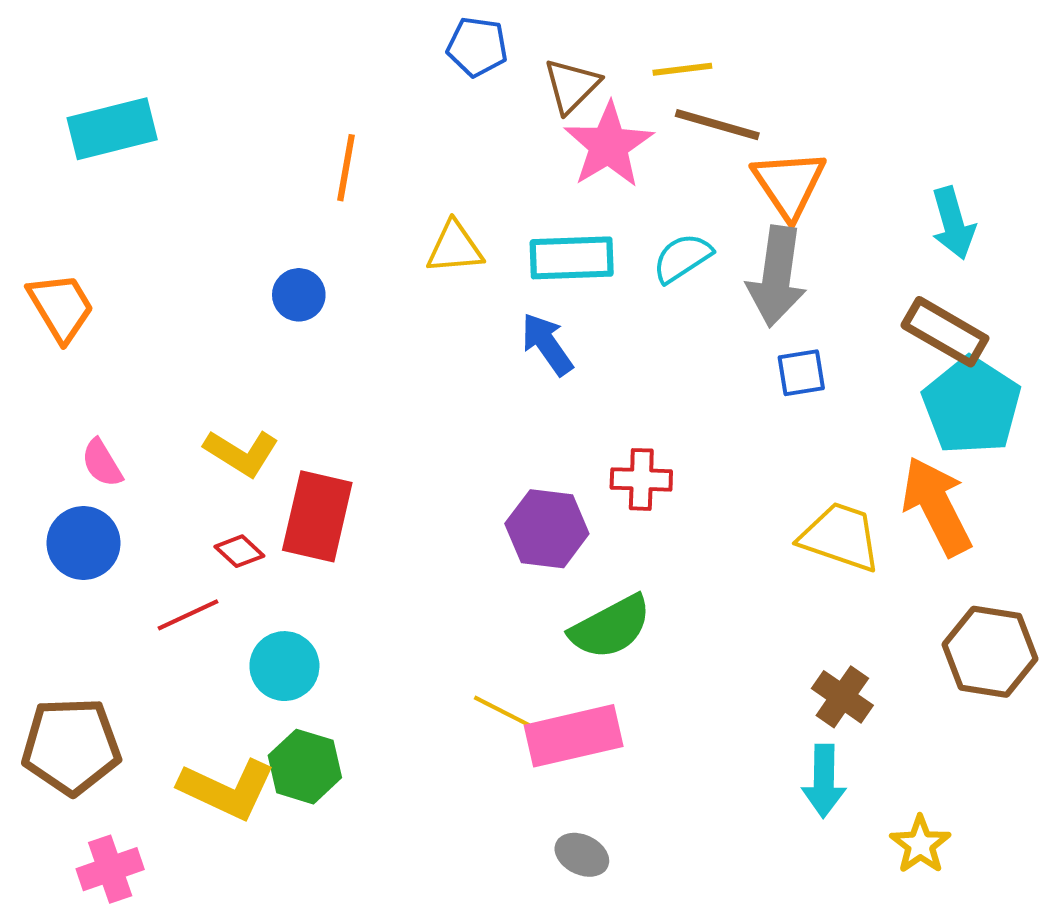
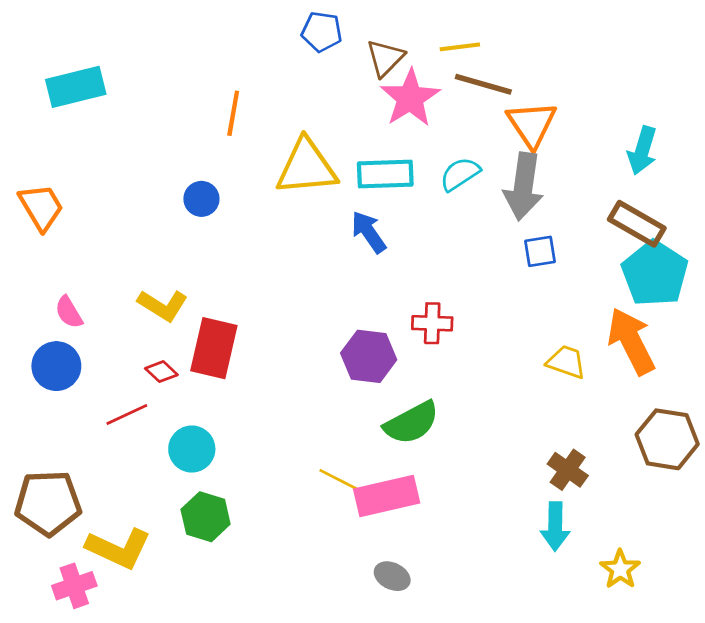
cyan arrow: (953, 223) -> (642, 151), turned 33
yellow triangle: (455, 248) -> (306, 167), size x1.6
yellow trapezoid: (840, 537) -> (566, 362), size x0.7
yellow L-shape: (227, 789) -> (119, 548), moved

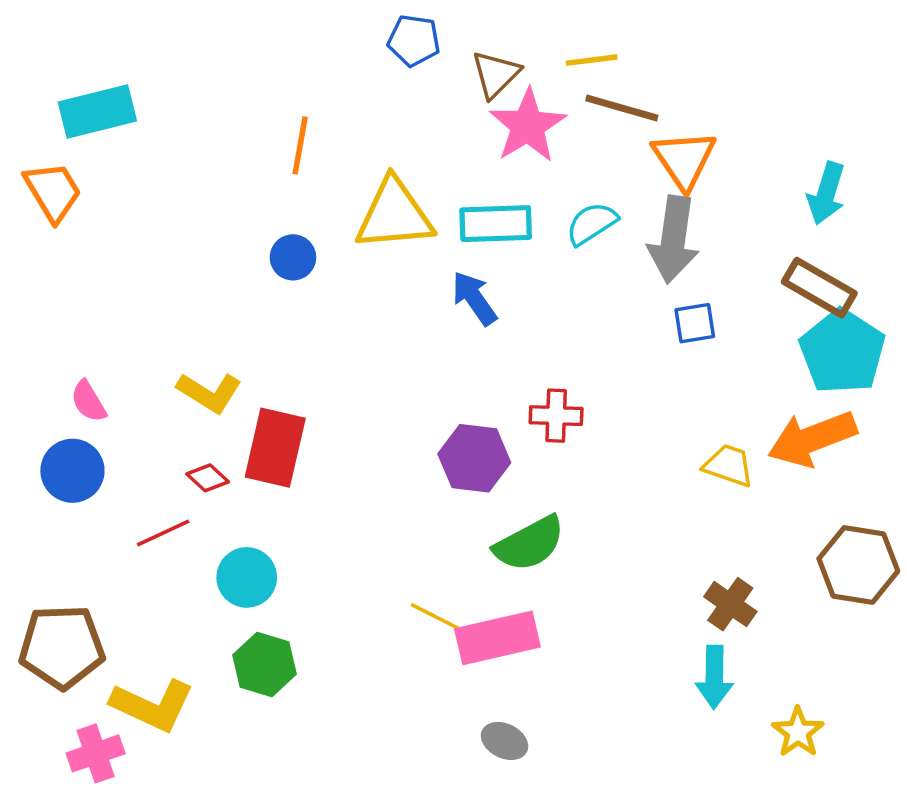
blue circle: (201, 199) -> (293, 257), moved
orange trapezoid: (41, 207) -> (53, 192), moved
orange arrow: (631, 341) -> (812, 439), turned -84

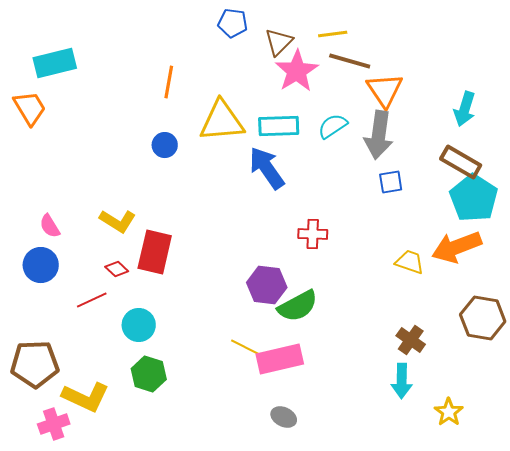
blue arrow: (474, 298) -> (267, 168), size x1.4
purple hexagon: (474, 458) -> (267, 285), moved

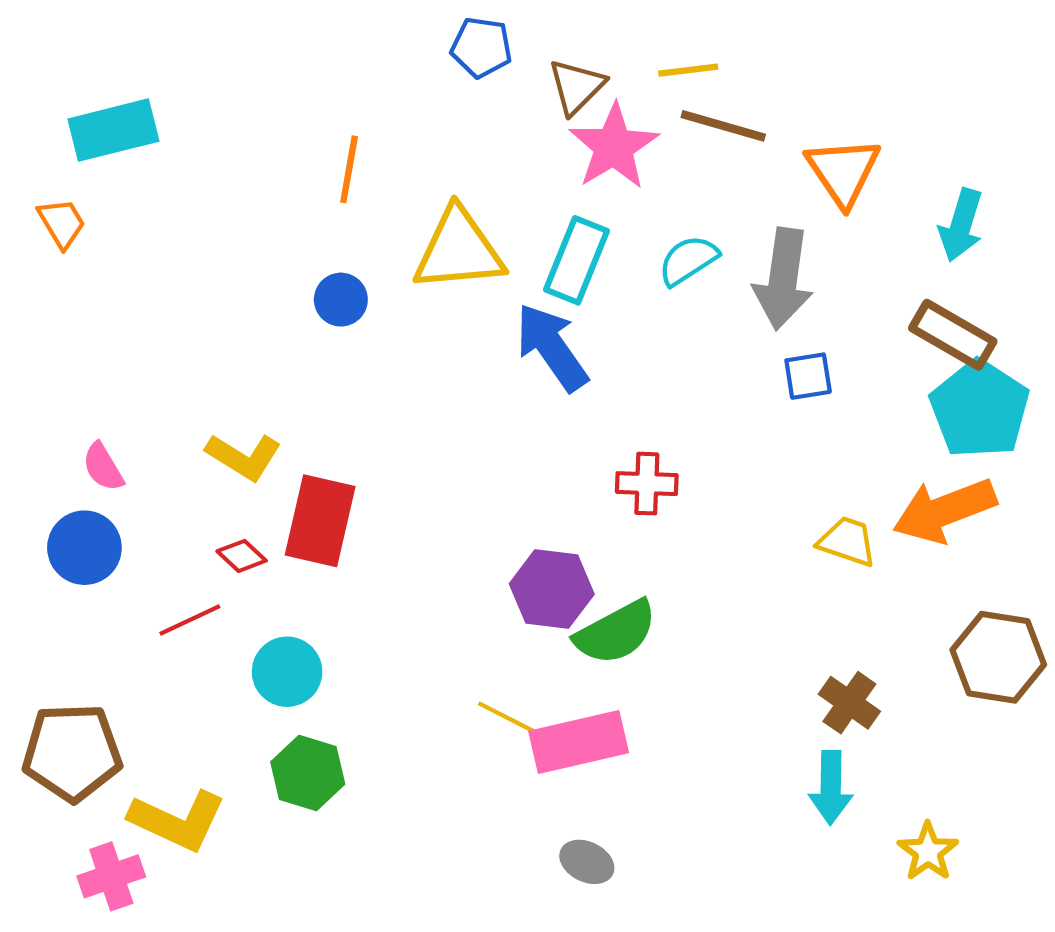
orange triangle: (385, 90) -> (843, 171), moved
orange trapezoid: (30, 108) -> (62, 223), size x0.7
cyan rectangle: (279, 126) -> (576, 260), turned -66

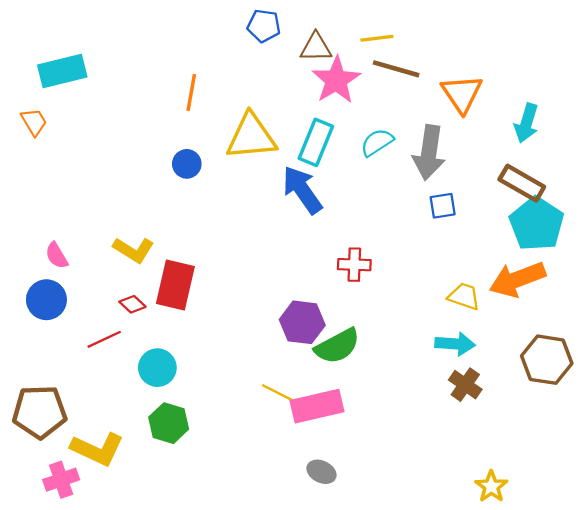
brown triangle: (576, 87) -> (316, 47), turned 44
cyan arrow: (831, 787) -> (455, 344), moved, turned -87
yellow star: (928, 852) -> (491, 486), moved

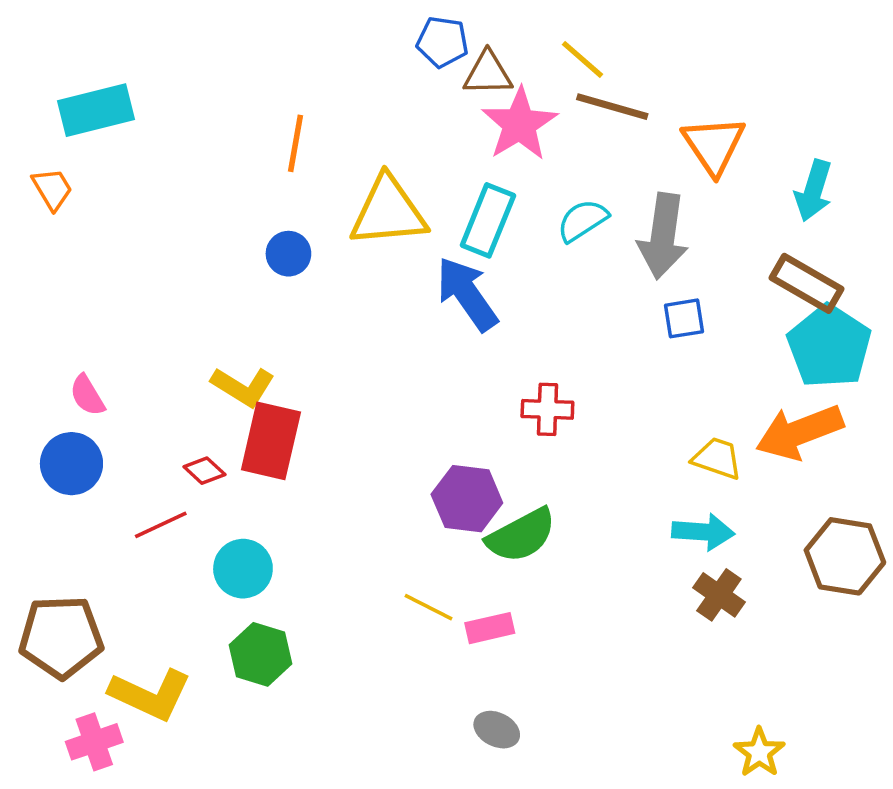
blue pentagon: (264, 26) -> (442, 42), moved
yellow line: (377, 38) -> (582, 59), turned 48
yellow L-shape: (134, 250) -> (243, 387), moved
pink rectangle: (317, 406) -> (490, 628), size x0.6

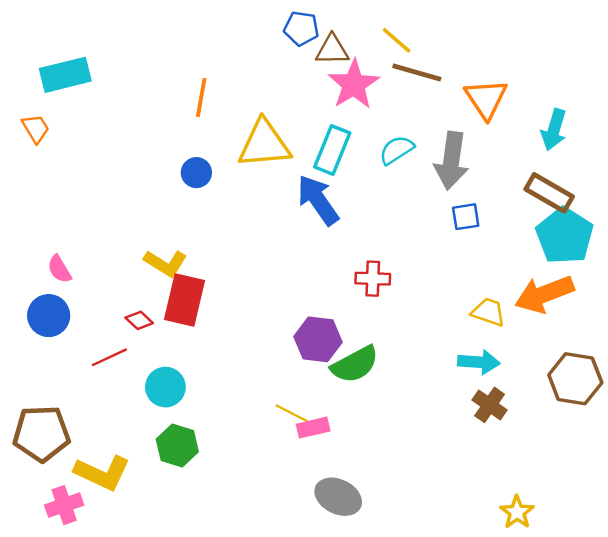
pink rectangle: (490, 628) -> (313, 428), moved
gray ellipse: (497, 730) -> (338, 497), size x1.5

